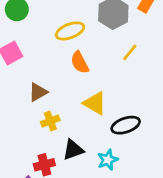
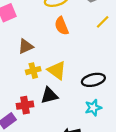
yellow triangle: (95, 103) -> (57, 70), moved
cyan star: (108, 160) -> (93, 108), moved

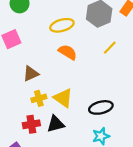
orange semicircle: (62, 26) -> (68, 52), turned 144
red cross: (25, 105) -> (31, 124), moved

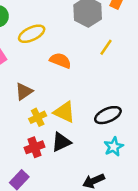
yellow ellipse: (62, 25) -> (32, 34), moved

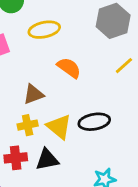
brown triangle: (24, 91) -> (33, 94), moved
black ellipse: (108, 115) -> (94, 122), moved

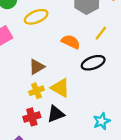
orange semicircle: (69, 68) -> (71, 42), moved
black ellipse: (94, 122) -> (93, 63), moved

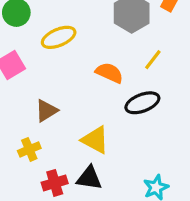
brown triangle: (37, 67) -> (46, 111), moved
yellow cross: (36, 91) -> (29, 149), moved
black triangle: (56, 114) -> (89, 178), turned 30

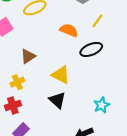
black triangle: (89, 178) -> (57, 100), turned 36
red cross: (55, 183) -> (13, 106), moved

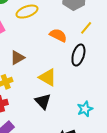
black ellipse: (91, 49) -> (78, 55), turned -55

